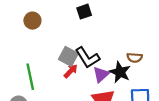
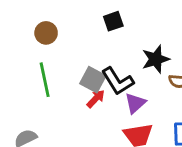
black star: (120, 72) -> (156, 59), moved, turned 30
green line: (30, 77) -> (45, 80), moved

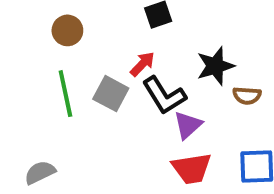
gray square: (93, 80) -> (111, 94), moved
red arrow: (96, 99) -> (142, 64), moved

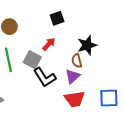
black L-shape: (164, 96) -> (45, 77), moved
brown semicircle: (247, 96) -> (77, 61), moved, turned 72

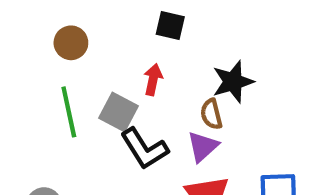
black square: (57, 18) -> (170, 26), turned 32
red arrow: (49, 44) -> (153, 80), turned -32

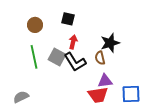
black square: (170, 26) -> (68, 19), moved
purple triangle: (203, 147) -> (105, 81), moved, turned 35
black L-shape: (144, 149) -> (75, 62), moved

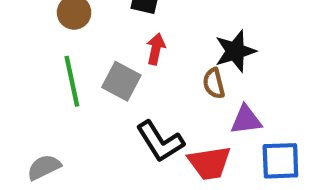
black L-shape: (75, 62) -> (160, 141), moved
purple triangle: (105, 81) -> (246, 120), moved

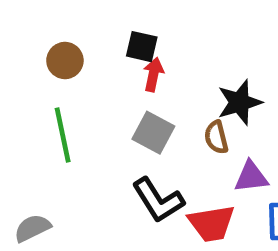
red arrow: (156, 49) -> (153, 74), moved
gray square: (121, 81) -> (153, 133), moved

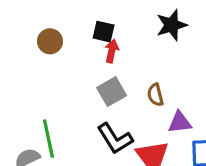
black star: (239, 102) -> (172, 25), moved
gray square: (153, 133) -> (112, 92), turned 32
green line: (63, 135) -> (48, 139), moved

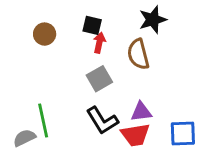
brown semicircle: (155, 95) -> (138, 54), moved, size x1.5
purple triangle: (180, 122) -> (141, 112), moved

